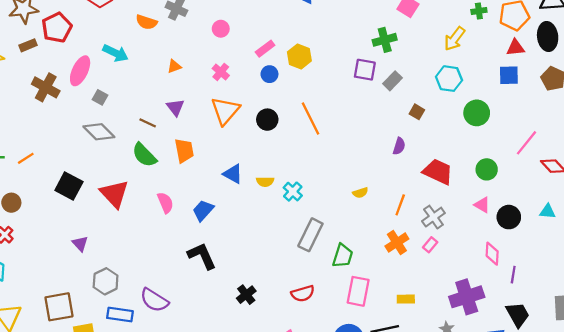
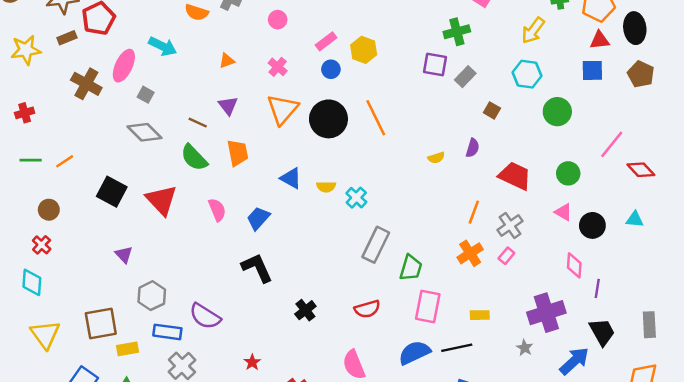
black circle: (267, 120) -> (328, 119), size x1.6
yellow semicircle: (360, 193) -> (436, 158), moved

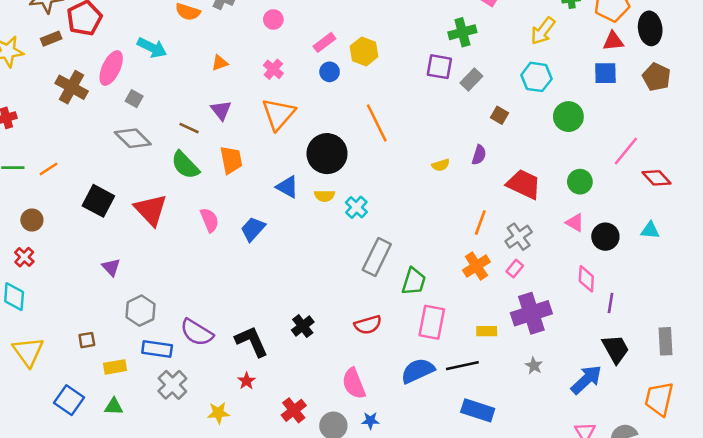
black circle: (328, 119) -> (327, 154), moved
black L-shape: (257, 268) -> (252, 341), moved
purple cross: (546, 313) -> (531, 313), moved
brown square: (101, 324) -> (87, 340), size x0.5

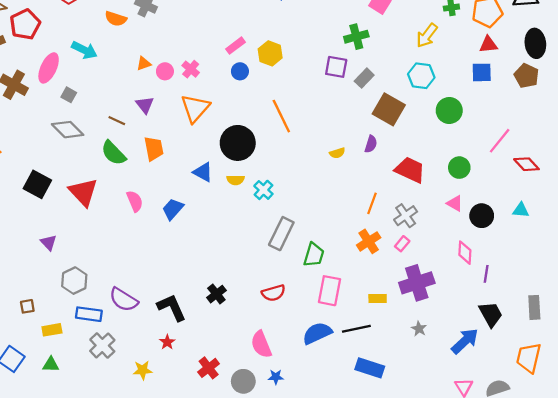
pink circle: (273, 19) -> (165, 71), moved
black ellipse: (650, 28) -> (535, 43), moved
brown square: (499, 115) -> (389, 109), size x2.0

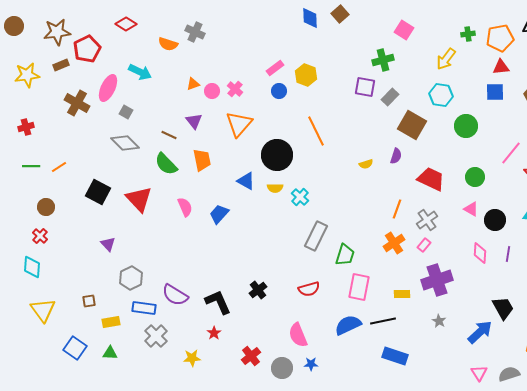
purple line: (486, 274) -> (508, 254), moved

